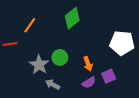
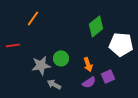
green diamond: (72, 18) -> (96, 26), moved
orange line: (30, 25) -> (33, 18), moved
gray star: (39, 65) -> (41, 65), turned 30

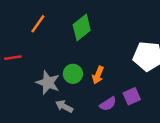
green diamond: (96, 26) -> (82, 28), moved
orange arrow: (88, 64) -> (98, 75), moved, turned 40
gray star: (41, 65) -> (48, 83), turned 30

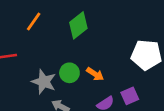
orange arrow: (98, 75) -> (95, 74), turned -78

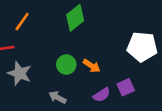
orange line: (34, 22) -> (22, 22), moved
gray star: (44, 82) -> (20, 73), moved

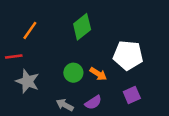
white pentagon: (142, 47) -> (128, 55), moved
purple semicircle: (102, 95) -> (93, 102), moved

